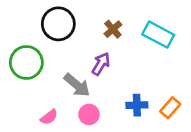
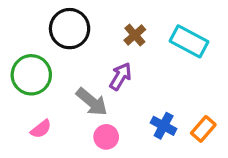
blue cross: (137, 105) -> (164, 126), turned 30
pink semicircle: (49, 117) -> (41, 129), moved

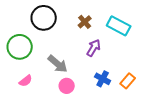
purple arrow: (121, 76) -> (94, 48), moved

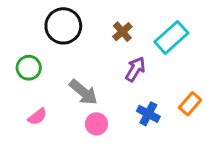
cyan rectangle: (119, 26) -> (171, 37), turned -70
green circle: (20, 47) -> (29, 68), size x0.7
orange rectangle: (128, 81) -> (190, 104), moved

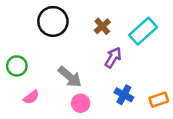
green circle: (29, 68) -> (17, 66), moved
orange rectangle: (190, 104) -> (159, 100), moved, turned 30

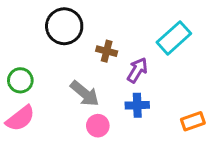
brown cross: (102, 26) -> (107, 51), moved, turned -35
blue cross: (124, 95) -> (137, 105), moved, turned -30
pink semicircle: (31, 97) -> (20, 118), moved, size x1.5

